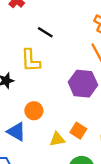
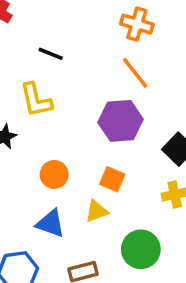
orange square: (78, 131) -> (112, 179), moved
blue triangle: (16, 132) -> (51, 223), moved

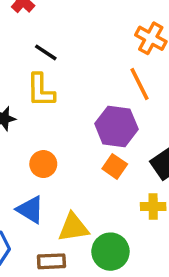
black line: (51, 54) -> (46, 52), moved
orange square: (112, 179) -> (115, 166), moved
yellow triangle: (97, 211) -> (73, 227), moved, size x1.4

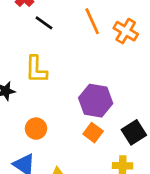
black line: (46, 52) -> (44, 23), moved
orange line: (140, 84) -> (92, 21), moved

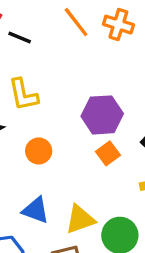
orange circle: (36, 129) -> (39, 151), moved
orange square: (93, 133) -> (108, 153), turned 30

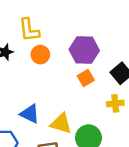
orange circle: (39, 151) -> (40, 55), moved
yellow triangle: (80, 219) -> (61, 123), turned 30

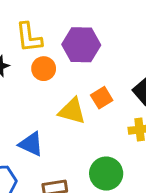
purple hexagon: (84, 50) -> (81, 45), moved
yellow triangle: (61, 123) -> (72, 111), moved

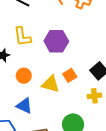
orange circle: (44, 69) -> (24, 76), moved

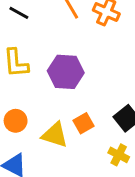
yellow cross: (94, 96) -> (119, 155), turned 32

